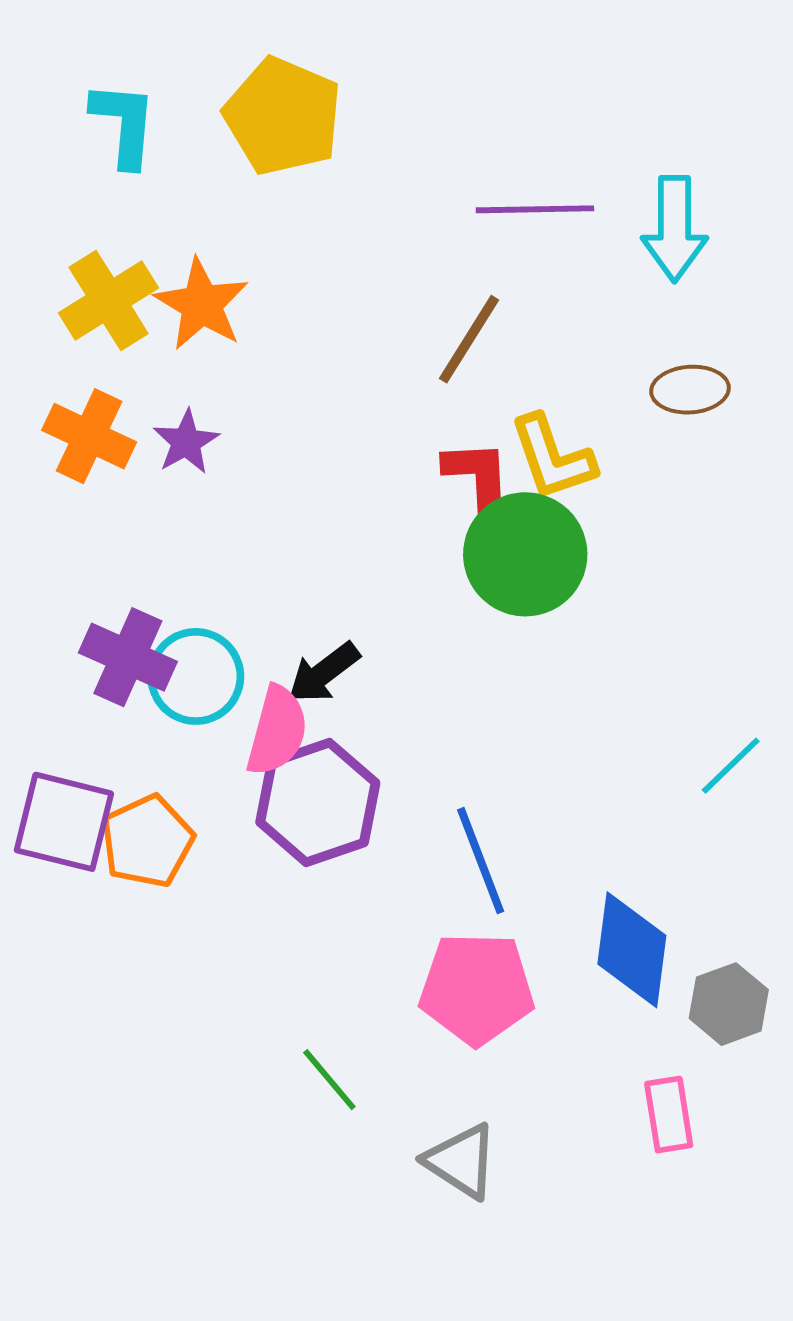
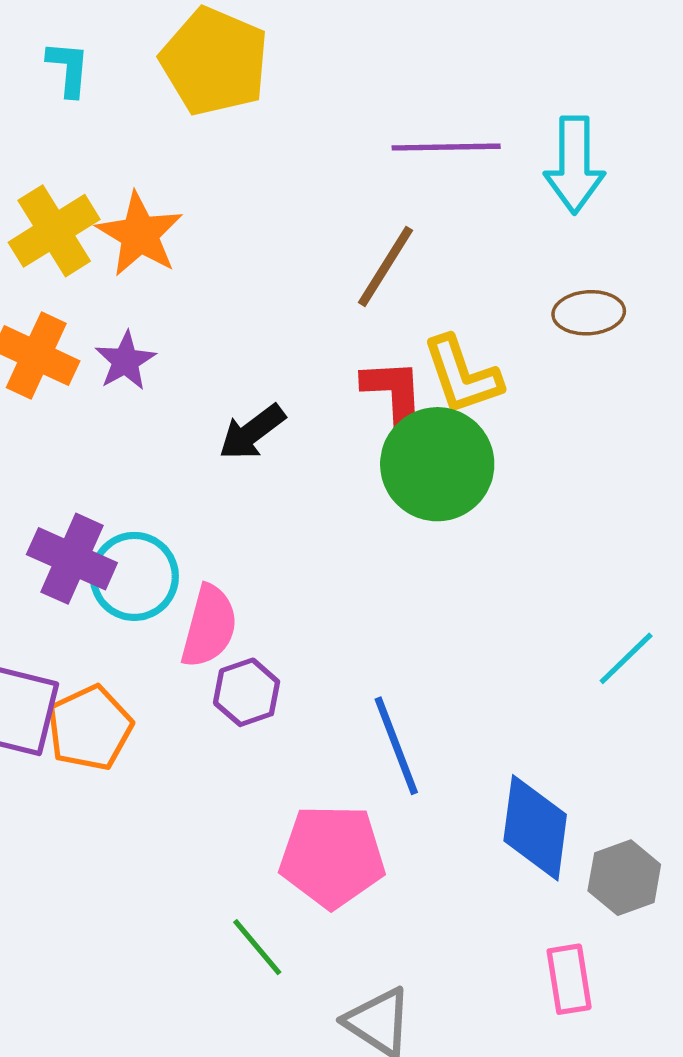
cyan L-shape: (124, 124) -> (68, 69), size x0.7
black arrow: (324, 673) -> (252, 432), moved
purple hexagon: (318, 802) -> (247, 692), size x0.6
pink pentagon: (477, 989) -> (332, 856), moved

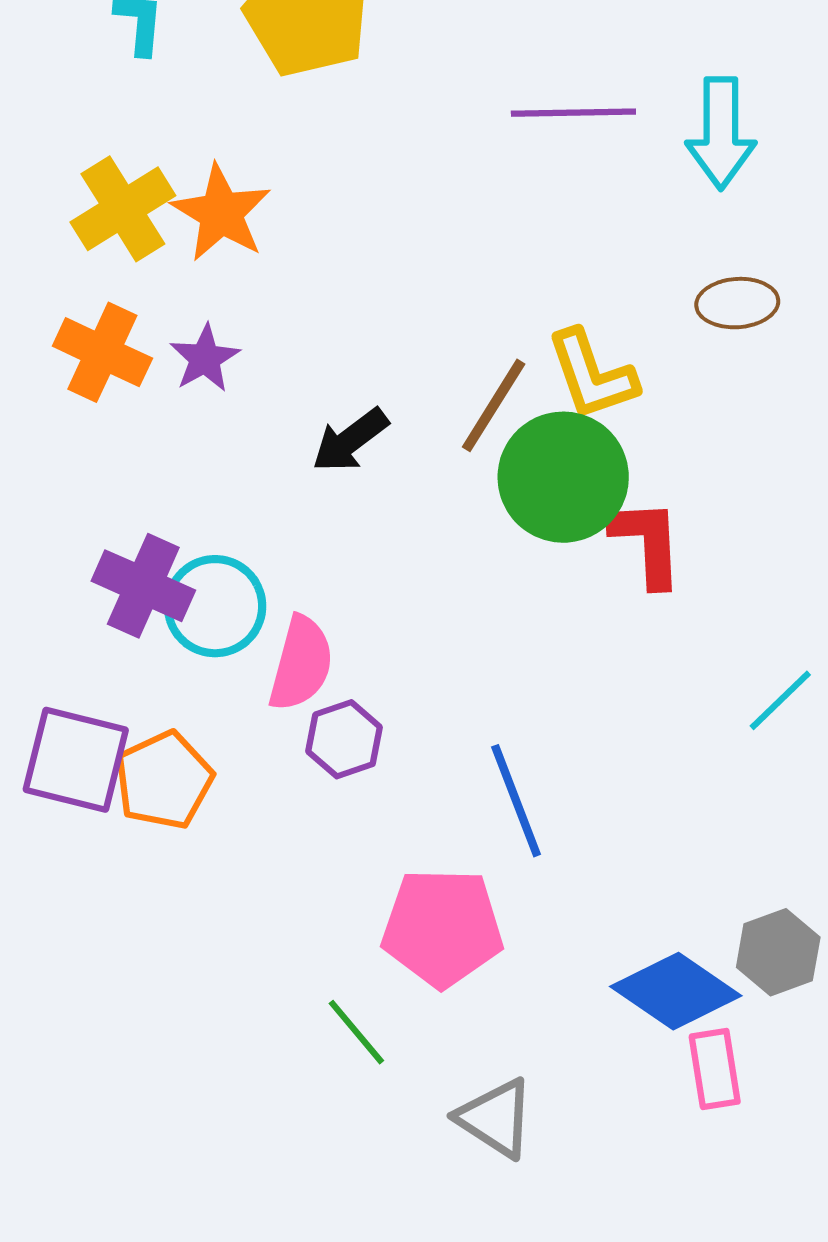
brown line: (386, 266) -> (494, 405), moved
red L-shape: (394, 396) -> (647, 543), moved
blue diamond: (535, 828) -> (676, 991), moved, turned -63

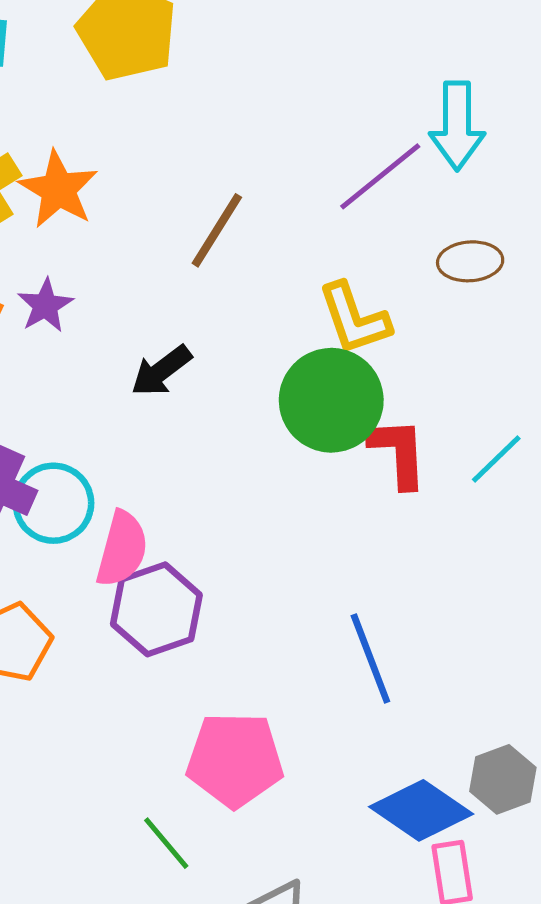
purple line: (573, 113) -> (380, 176), moved, turned -38
brown line: (494, 405) -> (217, 230), moved
cyan line: (780, 700) -> (496, 459), moved
purple hexagon: (344, 739) -> (156, 609), size x1.5
blue line: (516, 801) -> (370, 658), moved

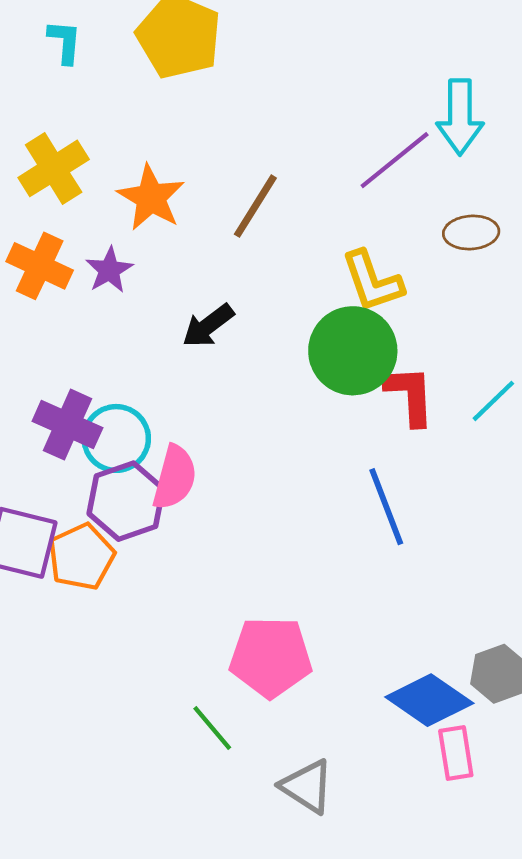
orange star: (58, 189) -> (151, 198), moved
purple hexagon: (156, 609) -> (126, 501), moved
blue line: (370, 658) -> (386, 507), moved

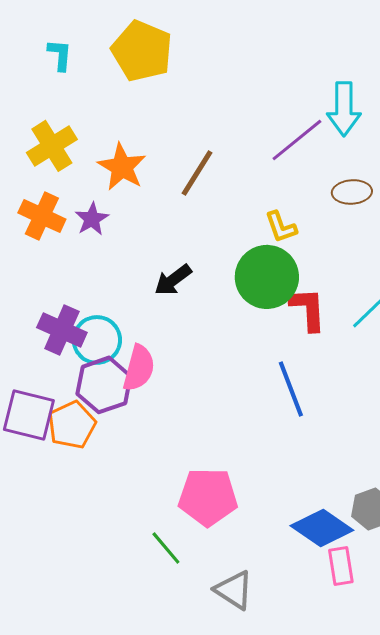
yellow L-shape: (372, 281) -> (281, 227), size x0.7
black arrow: (208, 326) -> (173, 280), moved

